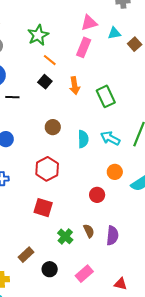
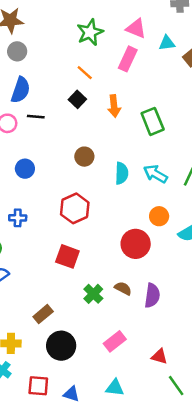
pink triangle: (89, 23) -> (136, 28), turned 36
green star: (38, 35) -> (90, 32), moved
red circle: (97, 195) -> (136, 244), size x1.5
brown semicircle: (89, 231) -> (123, 288), turned -40
black circle: (50, 269) -> (61, 346), moved, size x1.5

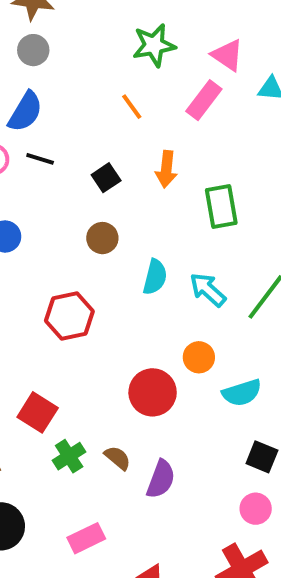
black square: (77, 99) -> (106, 178), moved
red square: (67, 256) -> (38, 412), moved

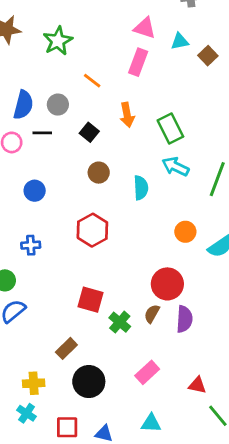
green star: (154, 45) -> (58, 41), moved
gray circle: (33, 50) -> (58, 105), moved
cyan arrow: (208, 290) -> (175, 167), moved
red circle: (153, 392) -> (167, 284), moved
brown semicircle: (118, 458) -> (152, 314), turned -84

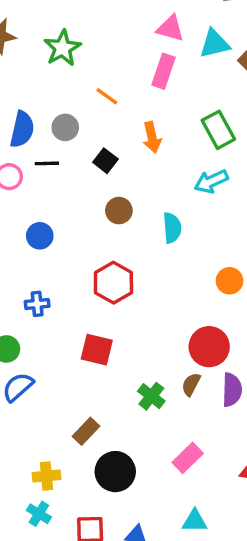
cyan triangle: (180, 41) -> (215, 44), size x1.4
green rectangle: (170, 128) -> (218, 130), moved
cyan arrow: (175, 167) -> (211, 181), moved, turned -48
red square: (90, 300) -> (97, 350), moved

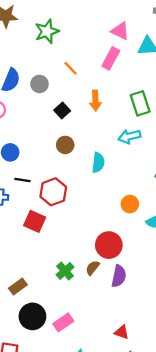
black line: (47, 163) -> (22, 180), moved
red square: (97, 350) -> (35, 221), moved
pink rectangle: (188, 458) -> (63, 322), moved

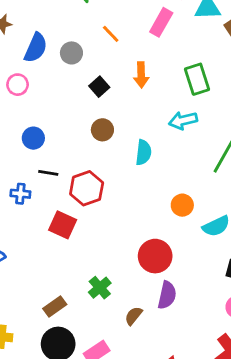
brown semicircle: (93, 268) -> (133, 316), moved
brown rectangle: (18, 286) -> (55, 307), moved

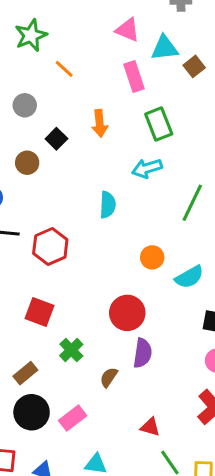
pink rectangle: (161, 22) -> (134, 77), moved, turned -44
orange line: (111, 34) -> (64, 69), moved
brown circle: (102, 130) -> (27, 163), moved
red square: (63, 225) -> (39, 312), moved

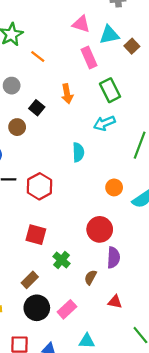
red triangle: (150, 427) -> (115, 302), moved

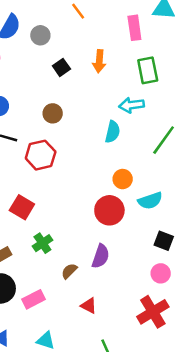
brown circle: (17, 127) -> (53, 113), moved
cyan semicircle: (78, 152) -> (113, 132), moved
red circle: (100, 229) -> (109, 210), moved

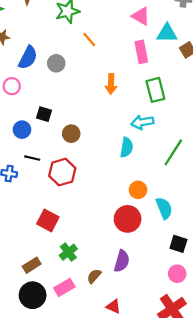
black square: (61, 67) -> (44, 114), moved, turned -35
cyan semicircle: (150, 201) -> (164, 208), turned -90
pink rectangle: (34, 299) -> (64, 287), moved

